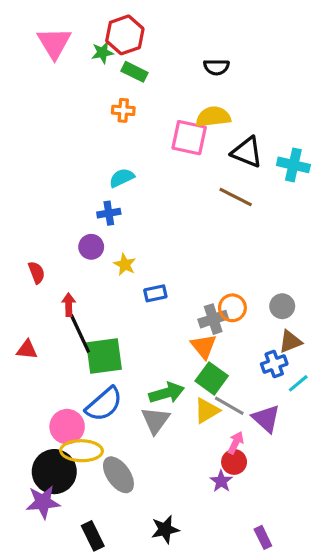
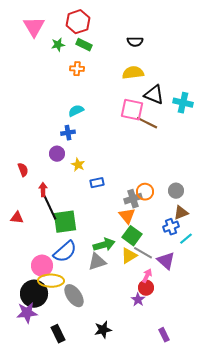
green star: (102, 53) -> (58, 45), moved
pink square: (189, 138) -> (132, 110), moved
gray triangle: (155, 420) -> (97, 262), turned 36

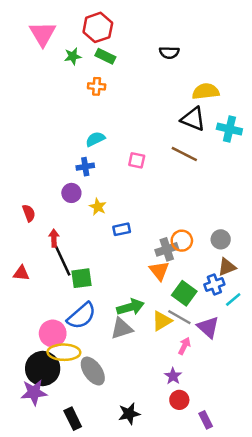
yellow semicircle: (133, 73) -> (206, 91), moved
pink square: (132, 110) -> (137, 160), moved, size x0.6
green square: (65, 222) -> (81, 278), size x0.7
green square: (132, 236) -> (184, 293), moved
red circle: (146, 288) -> (179, 400), moved

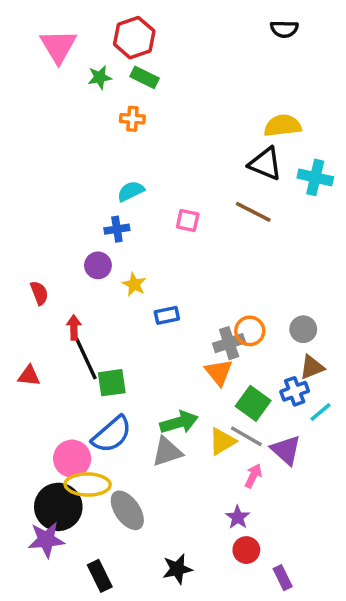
black semicircle: (169, 53) -> (284, 29), moved

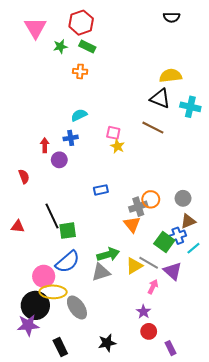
yellow star: (134, 284) -> (117, 146), moved
red arrow: (74, 327) -> (45, 145), moved
green square: (253, 403) -> (164, 242), moved

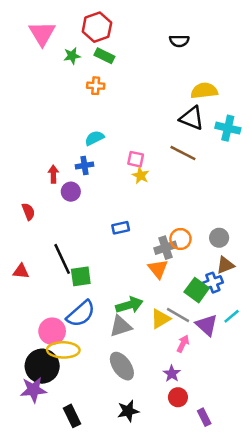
black semicircle: (172, 17) -> (179, 41), moved
cyan line: (193, 248) -> (232, 316), moved
gray ellipse: (77, 307) -> (122, 366), moved

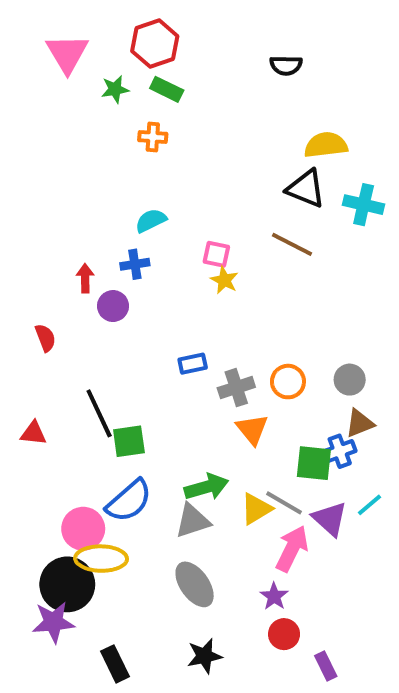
gray cross: (166, 248) -> (236, 388), moved
green square: (197, 290) -> (314, 463), turned -30
pink arrow: (183, 344) -> (292, 549), size x1.6

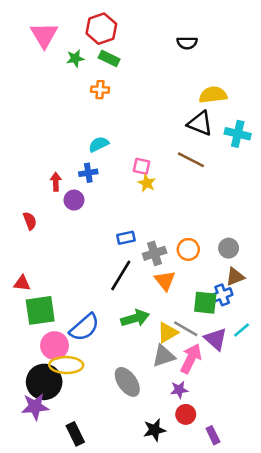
black line: (99, 413) -> (121, 275), moved, turned 56
green square: (129, 441) -> (40, 310), moved, size x1.4
gray triangle: (193, 521) -> (164, 356), moved
purple star: (274, 596) -> (179, 390), turned 30
black star: (204, 656) -> (155, 430), moved

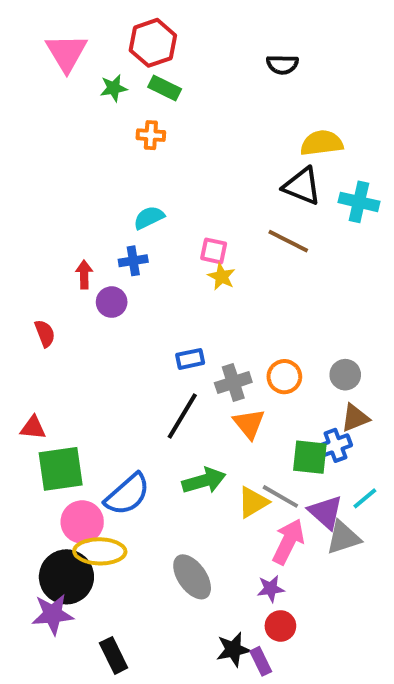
gray triangle: (164, 356) -> (343, 538), moved
purple rectangle: (213, 435) -> (261, 661), moved

